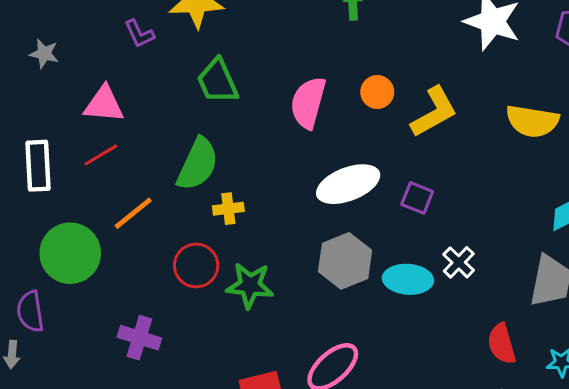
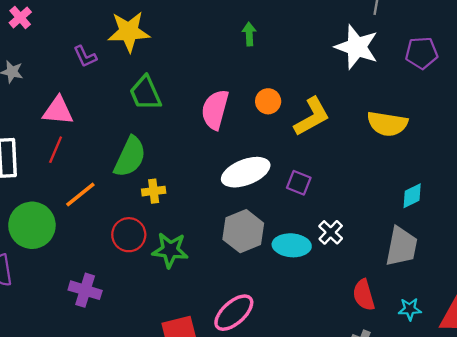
red line: (101, 155) -> (56, 150), turned -36

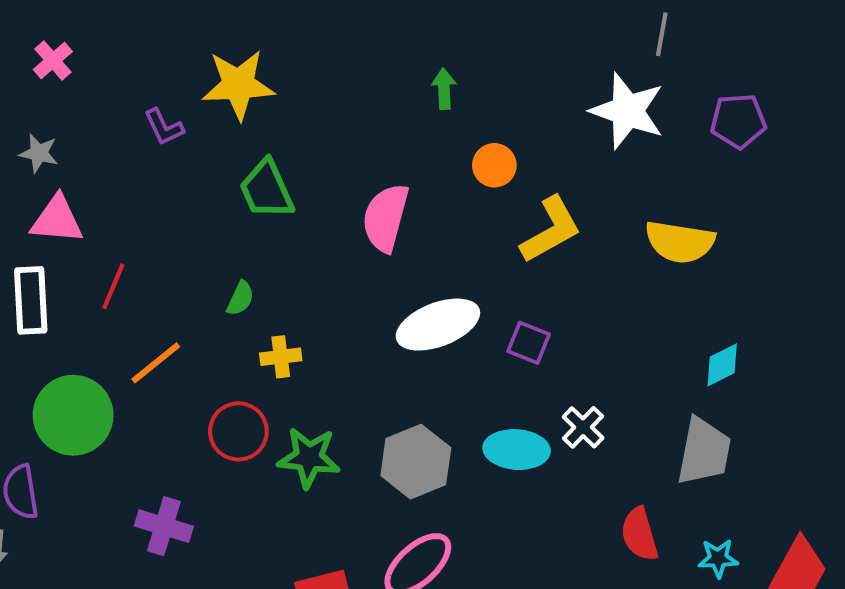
orange circle: (268, 101) -> (494, 165), moved
pink triangle: (58, 111) -> (57, 220), moved
green semicircle: (130, 157) -> (240, 298), size x0.5
gray hexagon: (243, 231) -> (416, 462), moved

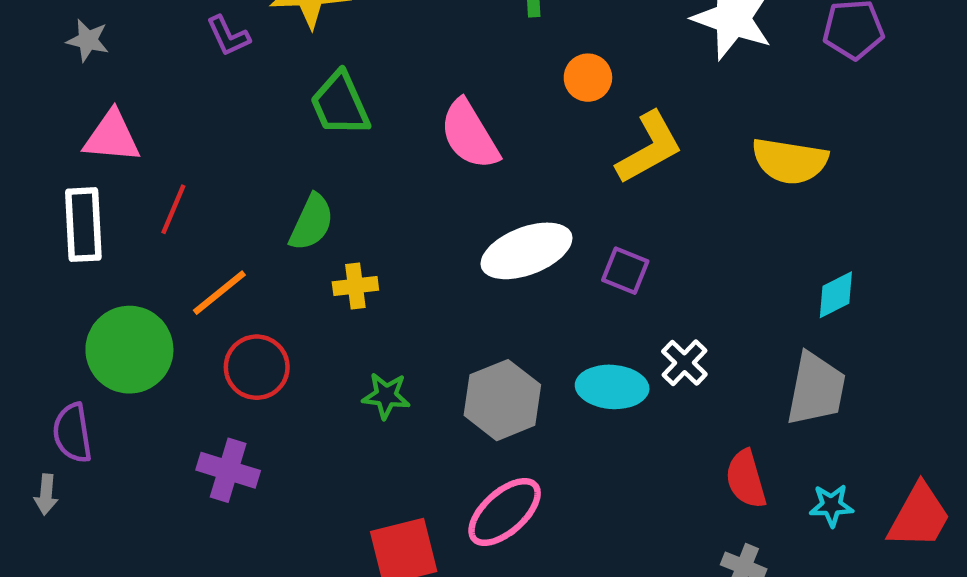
gray star: (39, 153) -> (88, 40), moved
pink semicircle: (386, 218) -> (469, 135), turned -46
green semicircle: (240, 298) -> (312, 222), size x1.5
red circle: (238, 431) -> (257, 367), moved
green star: (309, 458) -> (386, 396), size x0.7

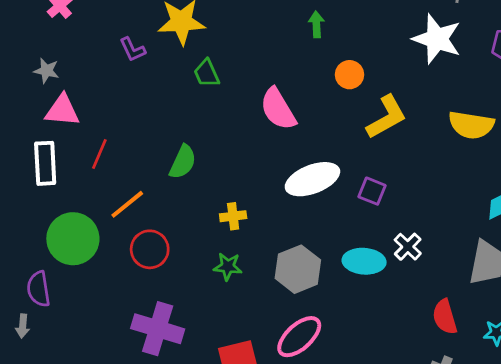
gray star: (88, 40) -> (46, 71), moved
green trapezoid: (340, 104) -> (207, 73), moved, size x0.7
yellow cross: (355, 286) -> (233, 216), moved
purple cross: (228, 470) -> (158, 329), moved, size x1.4

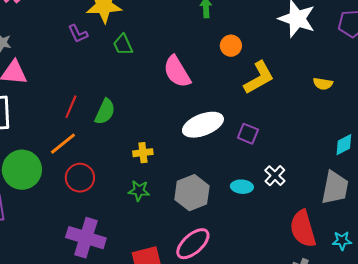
purple L-shape: (132, 49) -> (78, 34), moved
yellow semicircle: (471, 125) -> (323, 84), size x0.6
red line: (99, 154) -> (71, 107), moved
cyan ellipse: (364, 261) -> (242, 187), size x0.7
red semicircle: (445, 317) -> (303, 229), size x1.4

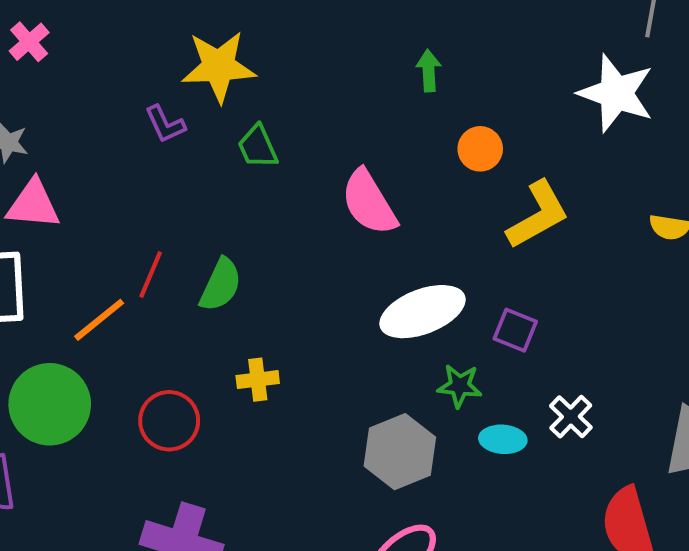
orange line: (63, 144) -> (99, 320), moved
yellow cross: (143, 153) -> (258, 380), moved
green star: (139, 191) -> (460, 386), moved

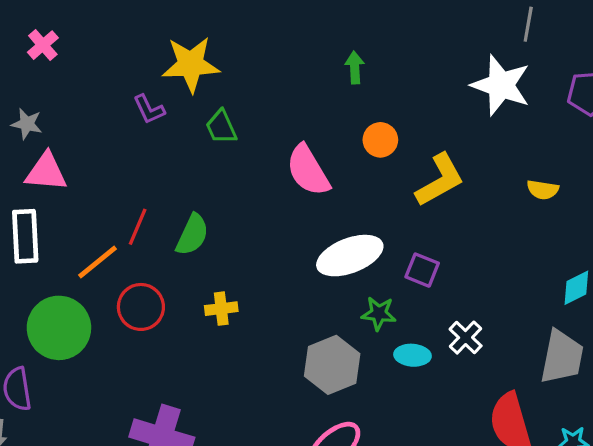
orange circle: (480, 149) -> (380, 140), moved
red circle: (169, 421) -> (141, 307), moved

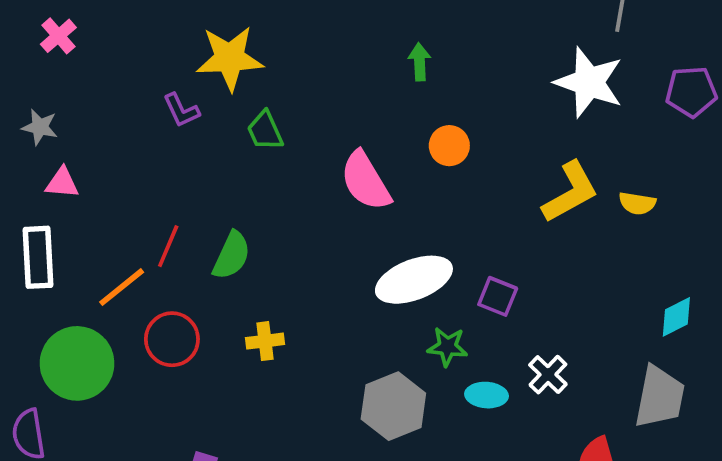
pink triangle: (46, 172) -> (62, 183), size x0.7
yellow L-shape: (440, 180) -> (570, 192), moved

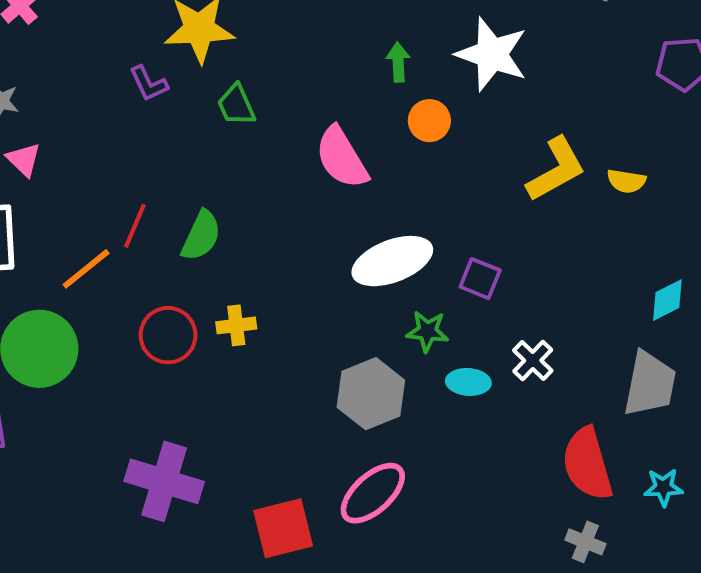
green arrow: (420, 62) -> (398, 62), moved
white star: (589, 82) -> (492, 54), moved
pink triangle: (62, 183) -> (24, 160), turned 39
red circle: (172, 339) -> (168, 335), moved

